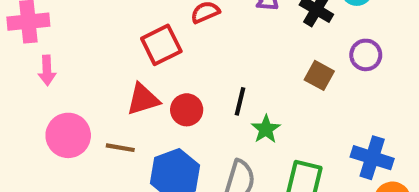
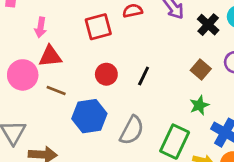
pink arrow: (47, 70) -> (41, 27), moved
red triangle: (143, 99) -> (50, 56), moved
green star: (266, 129) -> (199, 105), moved

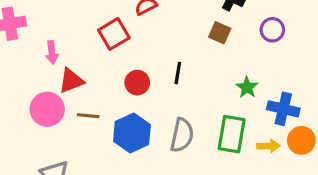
brown square: (201, 70) -> (220, 33), moved

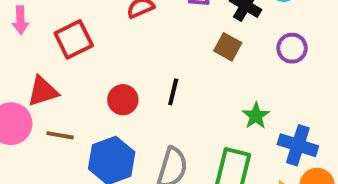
red square: (114, 34) -> (74, 39), moved
pink arrow: (52, 52) -> (20, 20), moved

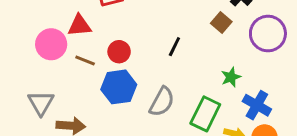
purple circle: (292, 48) -> (268, 34), size x1.6
red circle: (123, 100) -> (119, 52), moved

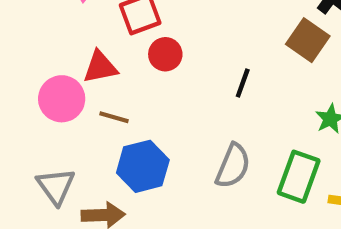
brown square: (221, 22) -> (308, 40), size x1.4
red circle: (119, 52) -> (165, 54), moved
blue hexagon: (119, 87) -> (143, 166), moved

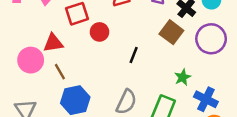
red circle: (165, 54) -> (99, 32), moved
brown line: (114, 117) -> (60, 72), turned 42

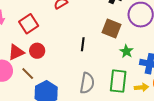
red circle: (99, 32) -> (37, 51), moved
brown square: (171, 32) -> (112, 28), moved

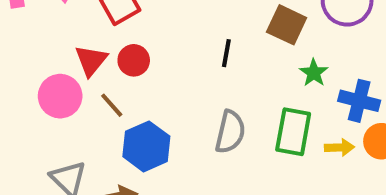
red triangle: (16, 52) -> (91, 61), turned -30

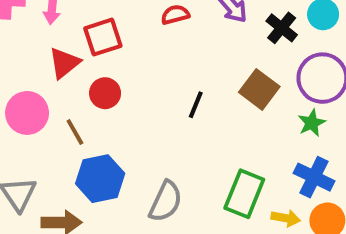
red triangle: (91, 61) -> (64, 63), moved
green star: (314, 73) -> (312, 123), moved
gray semicircle: (230, 132) -> (166, 201), moved

